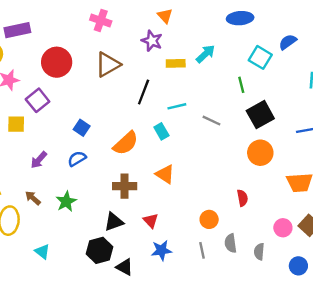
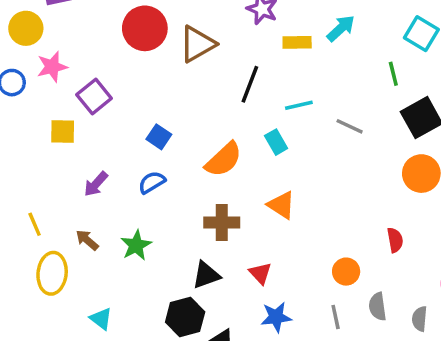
red circle: (57, 62) -> (145, 28), moved

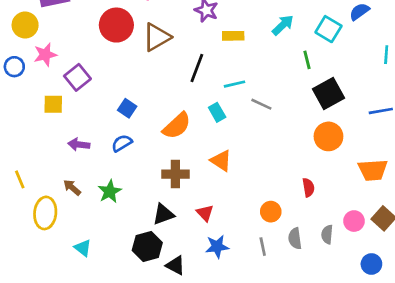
cyan arrow: (341, 28) -> (283, 25), moved
gray line: (350, 126) -> (261, 104), moved
purple arrow: (96, 184) -> (79, 145), turned 55
yellow line: (35, 224) -> (20, 179), moved
gray semicircle: (420, 319) -> (327, 234), moved

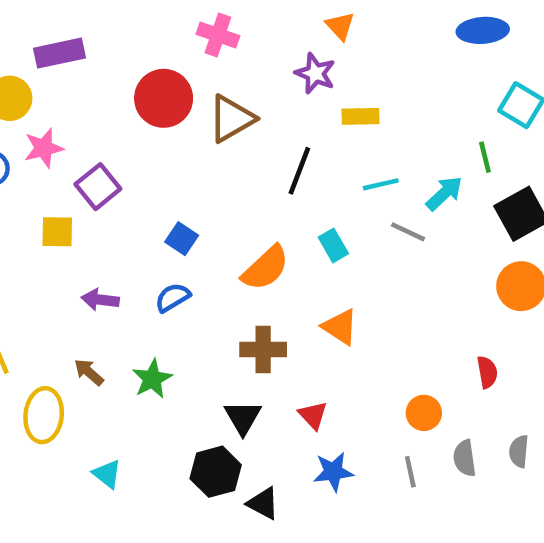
cyan arrow: (283, 25) -> (444, 193), moved
cyan line: (235, 84) -> (381, 184), moved
black triangle: (163, 214) -> (243, 417), turned -40

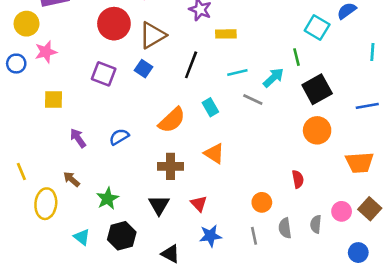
purple square: (98, 187) -> (104, 74), moved, turned -30
blue square: (182, 239) -> (144, 69), moved
purple arrow: (100, 300) -> (78, 138), turned 48
green star: (152, 379) -> (108, 199), moved
black hexagon: (216, 472) -> (122, 236), moved

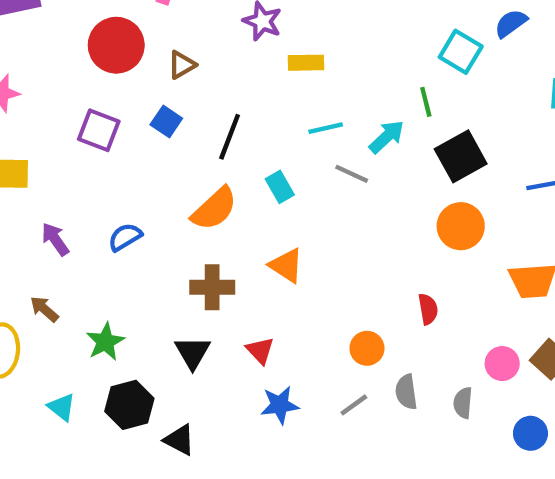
brown triangle: (153, 35) -> (182, 65), size x0.6
black line: (191, 65) -> (230, 137), moved
gray semicircle: (316, 224) -> (463, 403), moved
gray line: (254, 236) -> (354, 405), turned 66
black triangle: (171, 254) -> (179, 440), moved

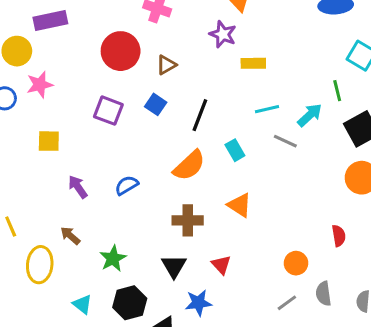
blue star: (280, 405) -> (198, 303), moved

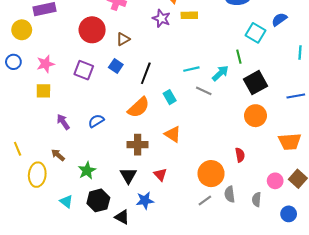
yellow rectangle: (253, 63) -> (189, 15), moved
pink star: (40, 85) -> (46, 64), moved
orange circle: (296, 263) -> (211, 174), size x1.6

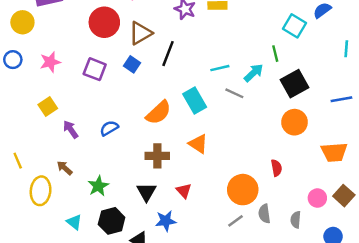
brown triangle: (123, 39) -> (140, 33), size x1.5
black line: (146, 73) -> (168, 54), moved
yellow square: (43, 91) -> (48, 107), moved, turned -35
cyan rectangle: (170, 97) -> (195, 101), size x1.5

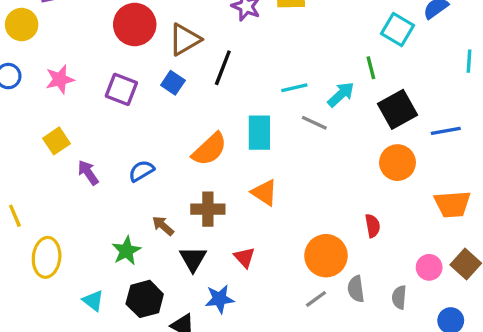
blue line: (341, 99) -> (446, 131), moved
cyan rectangle: (195, 101) -> (259, 133), turned 30
brown arrow: (65, 168) -> (163, 226), moved

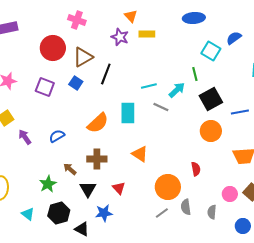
orange triangle: (264, 192) -> (140, 154), moved

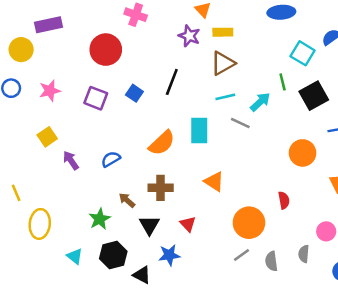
brown triangle: (83, 57) -> (223, 63), moved
black square: (211, 99) -> (314, 96), moved
gray semicircle: (186, 207) -> (271, 261), moved

